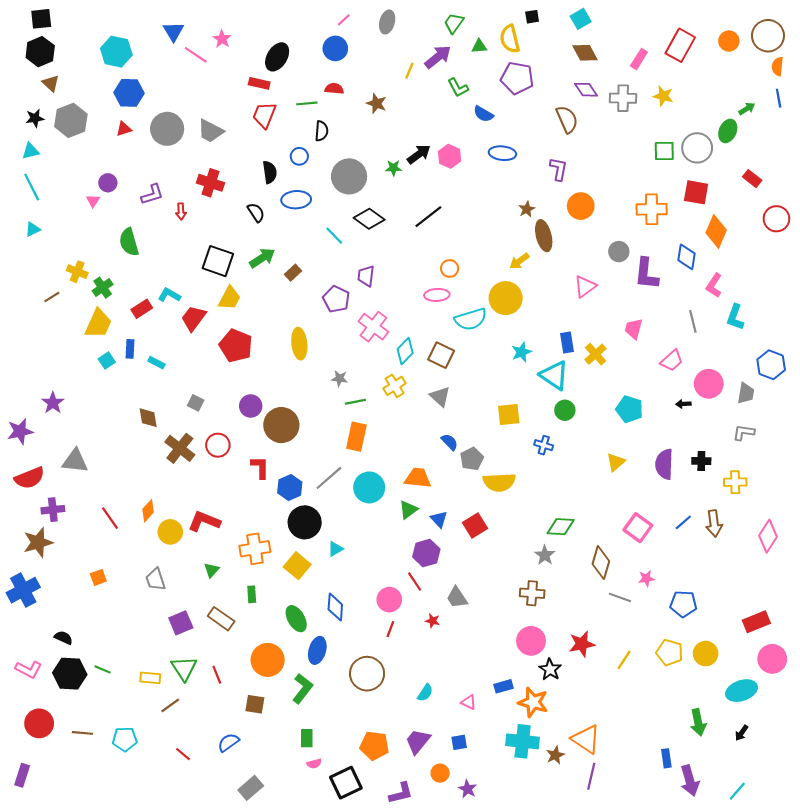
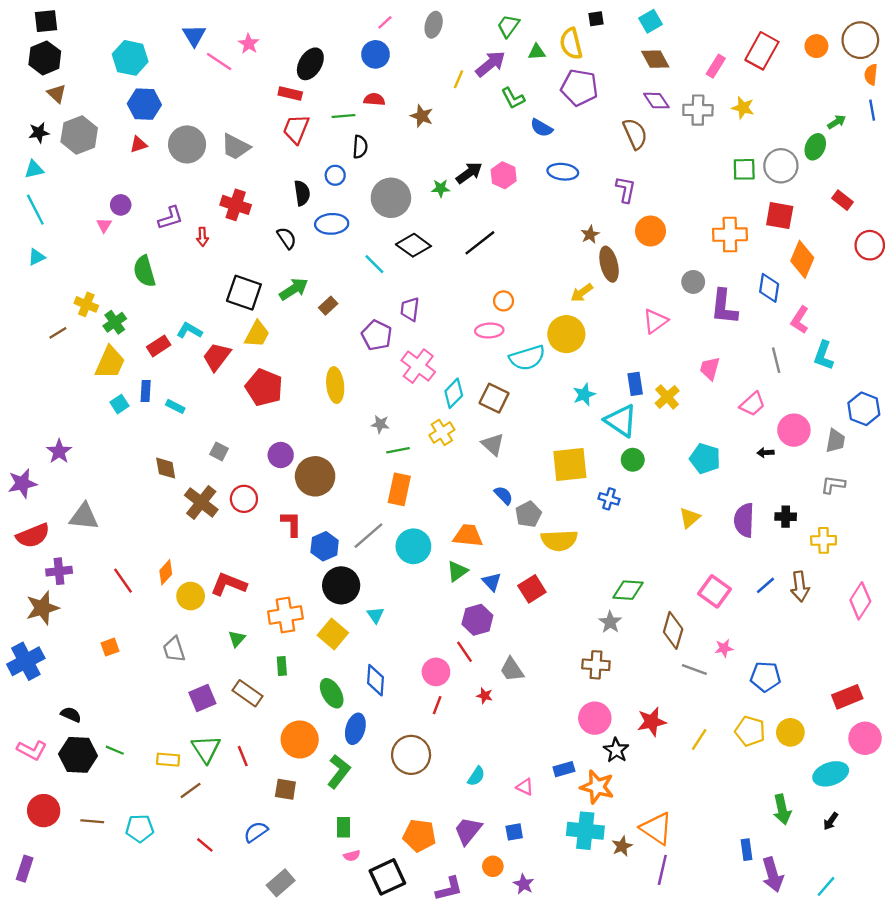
yellow square: (509, 414) -> (570, 464), size x1.4
cyan triangle: (335, 549) -> (376, 615), turned -35

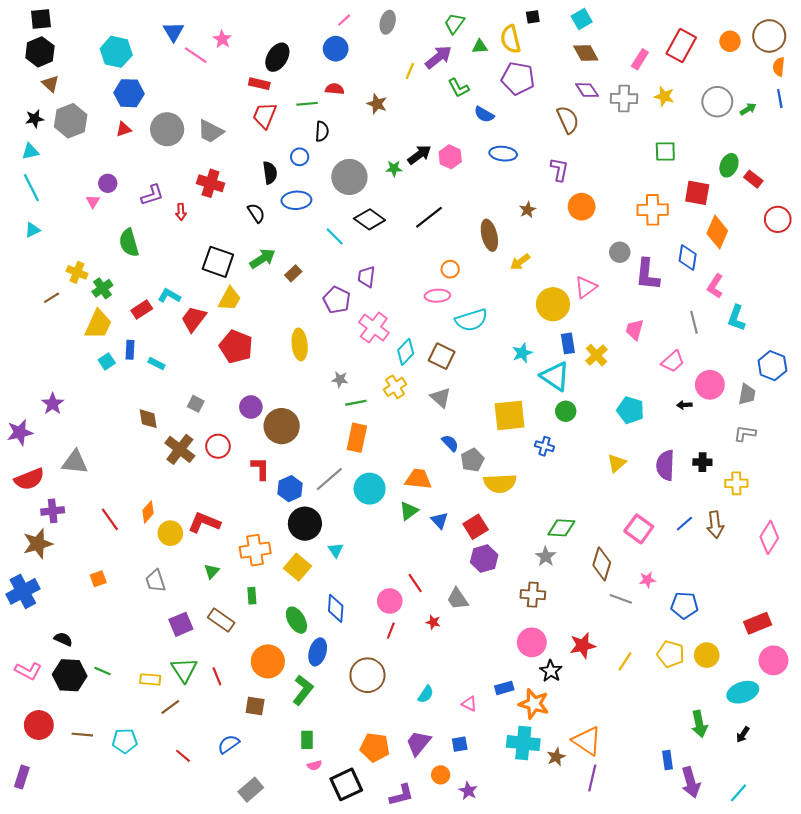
green ellipse: (815, 147) -> (729, 165), moved
gray circle: (781, 166) -> (717, 102), moved
brown ellipse: (609, 264) -> (489, 235), moved
yellow circle: (566, 334) -> (553, 304), moved
purple hexagon: (477, 620) -> (484, 559), moved

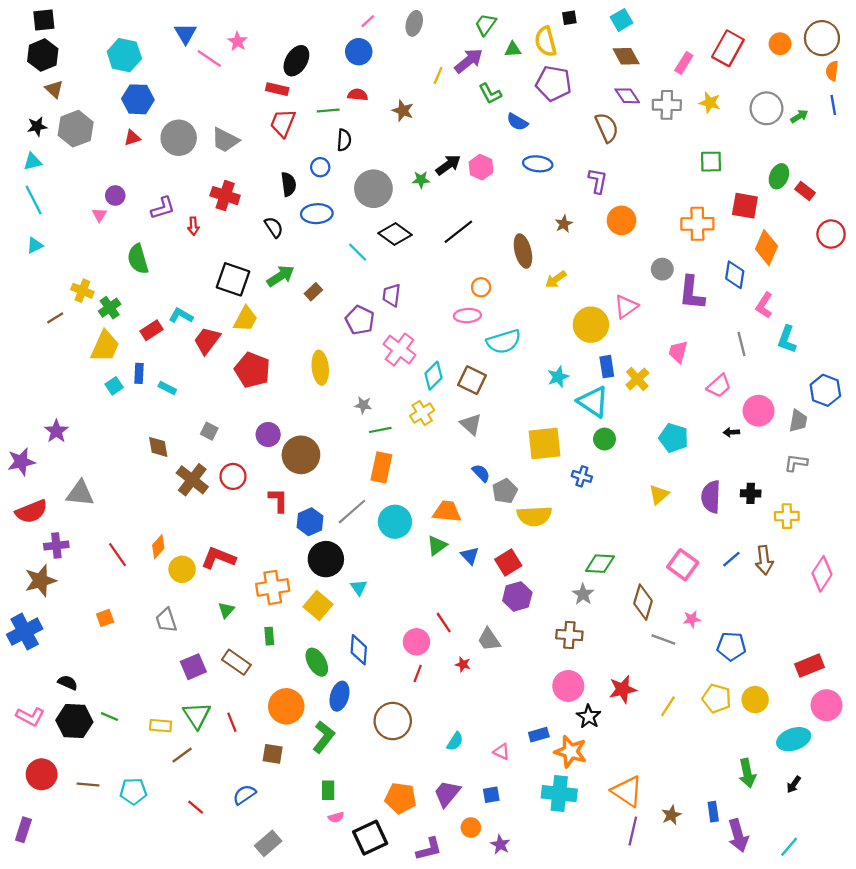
brown star: (556, 757) -> (671, 815), moved

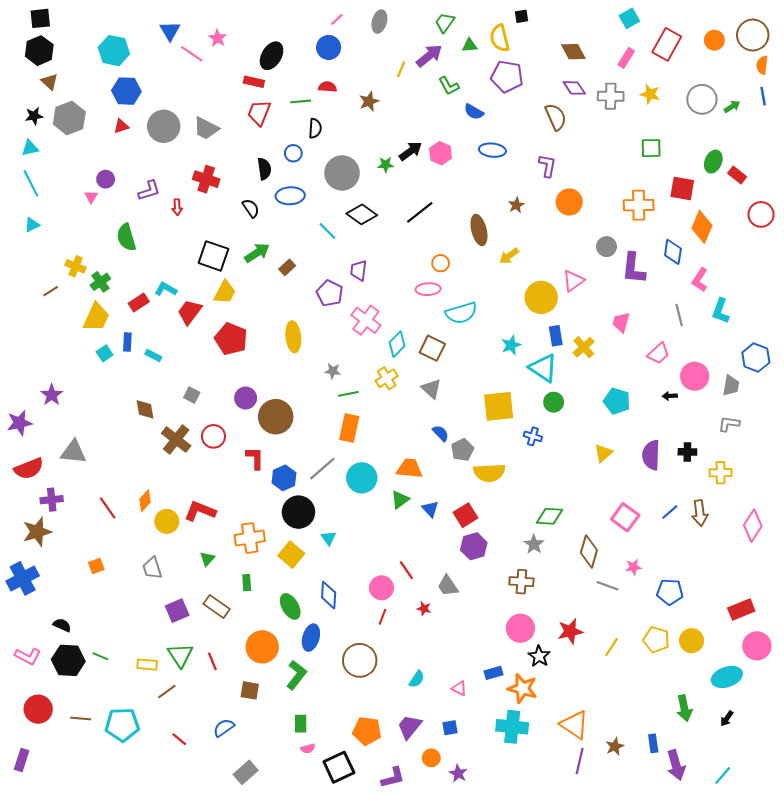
cyan square: (621, 20) -> (629, 18), moved
brown star: (403, 111) -> (369, 101), turned 30
cyan pentagon: (133, 791) -> (122, 725), size x1.4

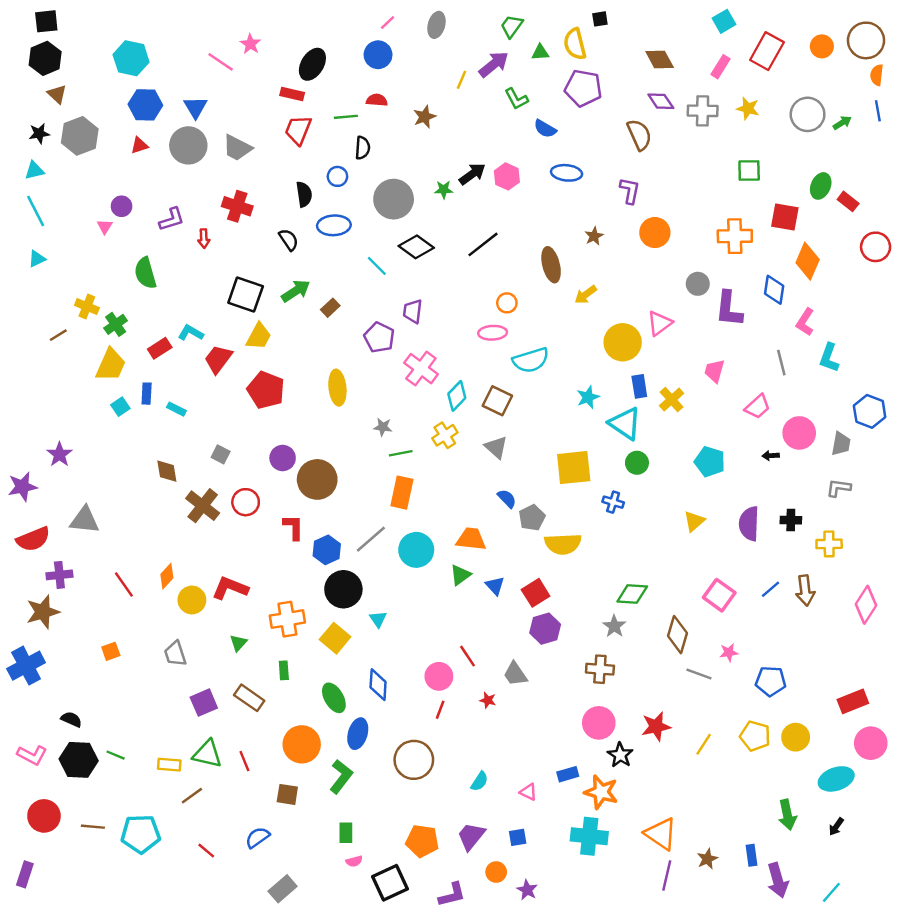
blue triangle: (170, 31) -> (195, 107), moved
green triangle: (180, 655) -> (207, 754), turned -44

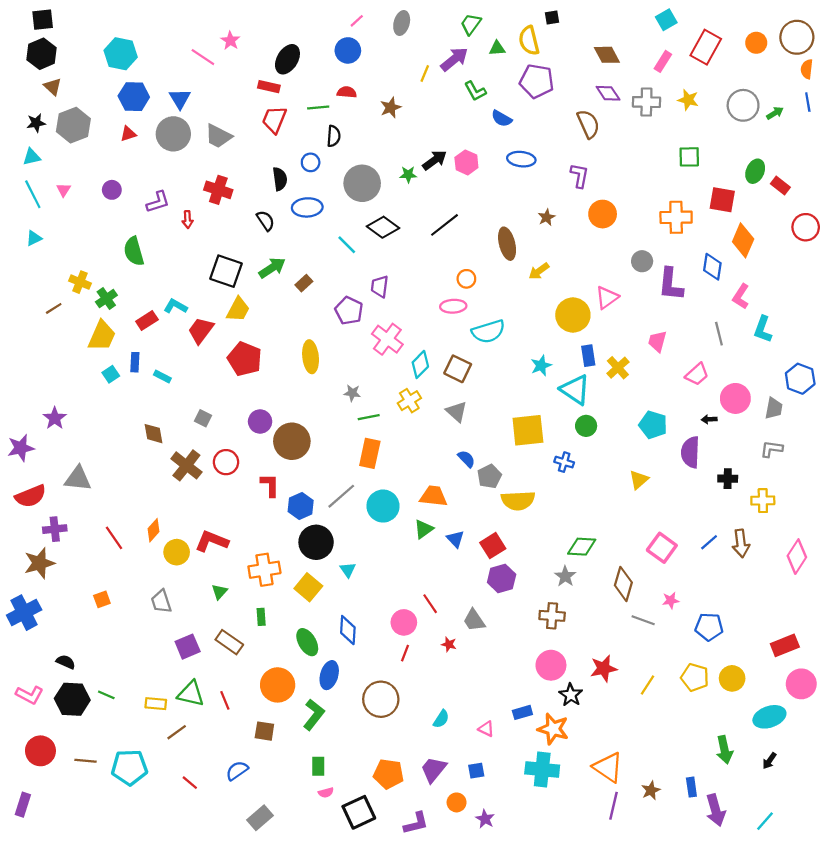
pink triangle: (105, 227) -> (64, 190), moved
purple semicircle: (749, 524) -> (690, 452), moved

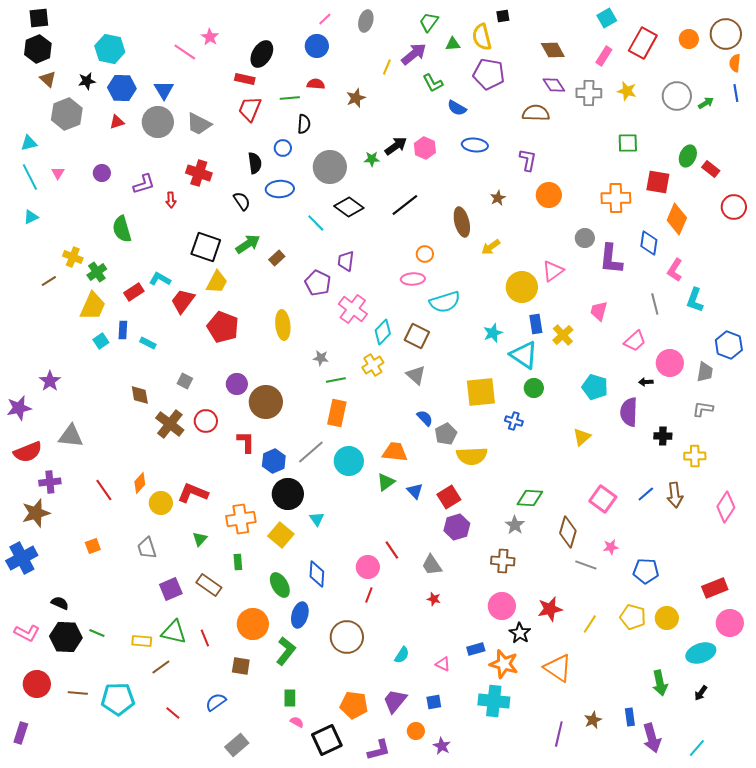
black star: (36, 123) -> (87, 81), moved
brown semicircle: (588, 124) -> (536, 113), turned -64
red star: (449, 644) -> (434, 599), moved
orange triangle: (608, 767) -> (558, 668), moved
pink semicircle: (326, 793) -> (297, 722), turned -136

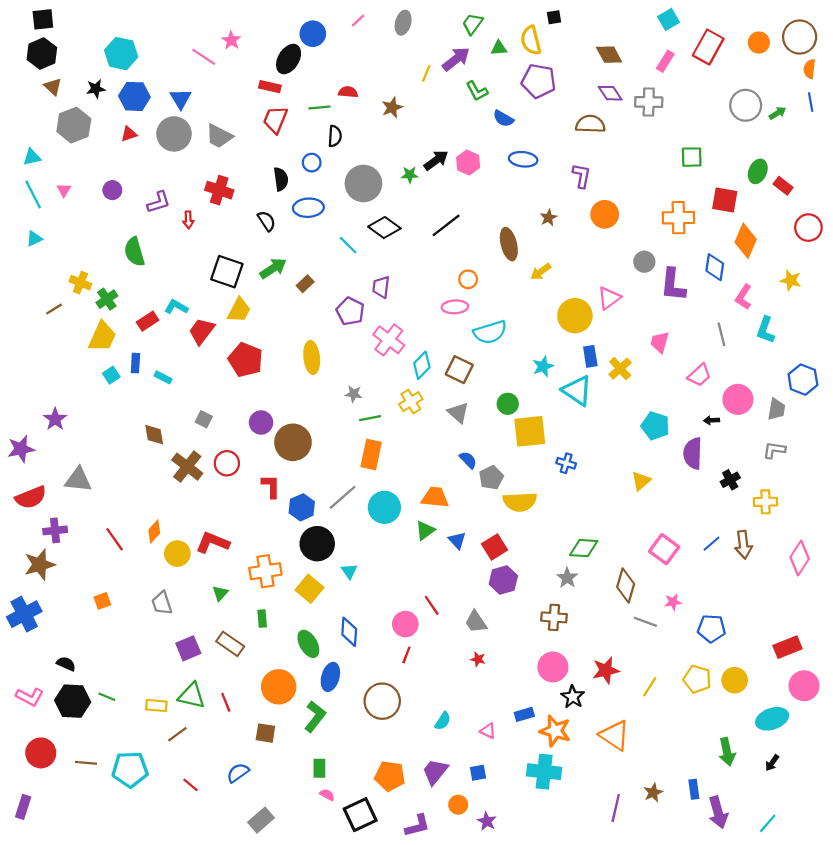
blue circle: (317, 46) -> (313, 34), moved
yellow star: (627, 91) -> (791, 280), moved
green circle: (534, 388) -> (508, 404), moved
black cross: (663, 436) -> (730, 480), turned -30

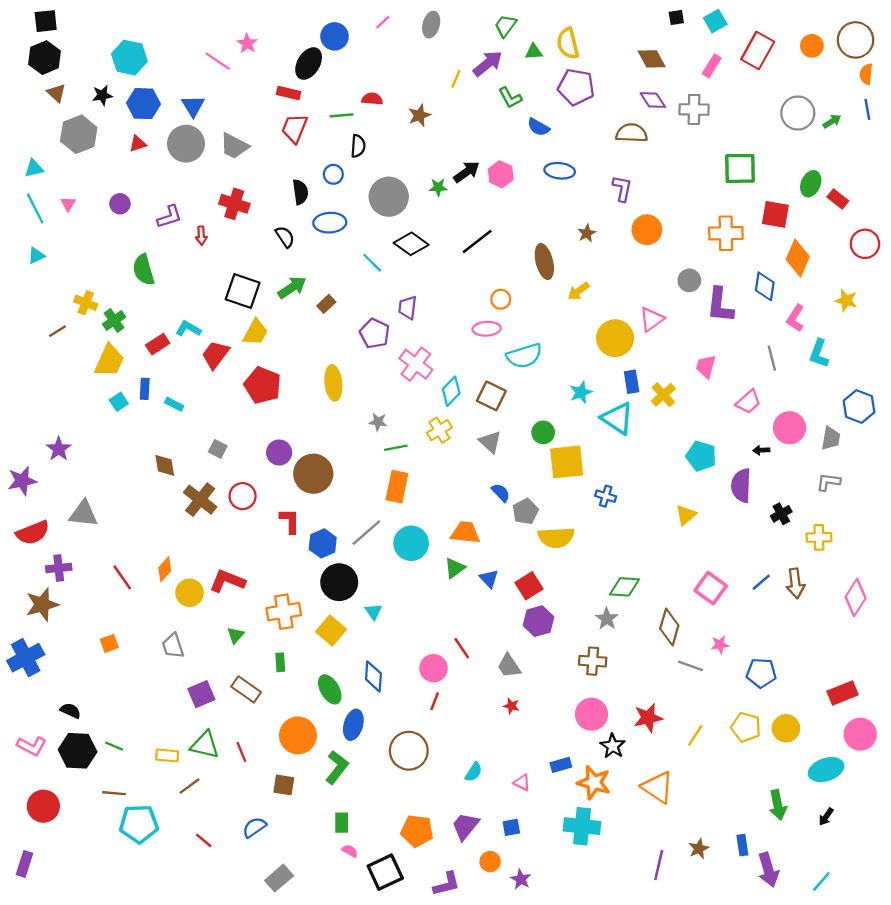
black square: (554, 17) -> (676, 18), moved
green square: (692, 157) -> (740, 168), size x1.4
brown line: (86, 763) -> (114, 793), moved

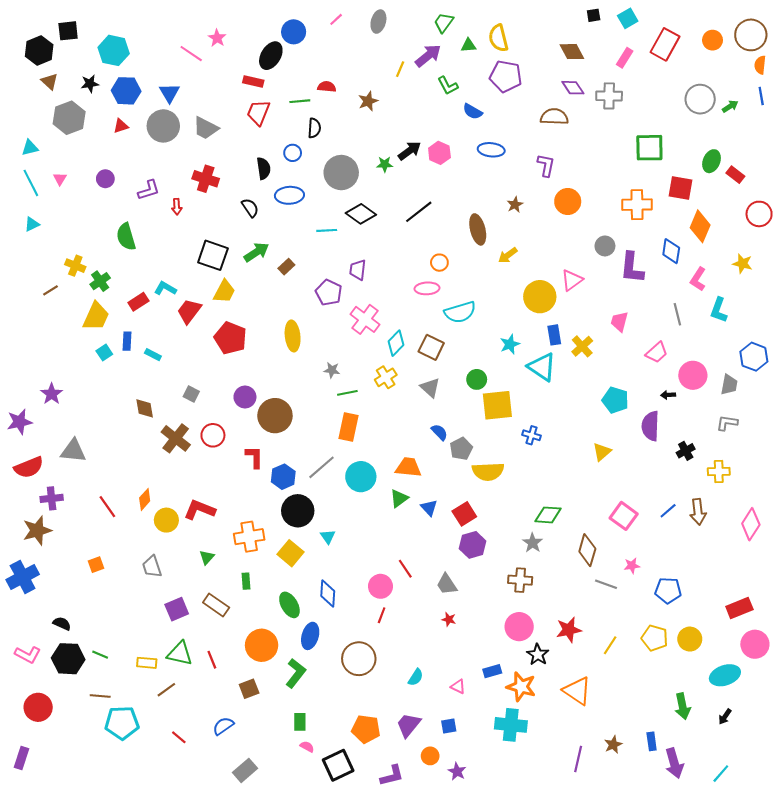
black square: (46, 21) -> (68, 31), moved
cyan line: (372, 263) -> (327, 230), turned -48
brown square: (284, 785) -> (249, 689), turned -30

